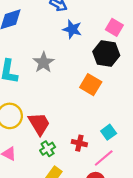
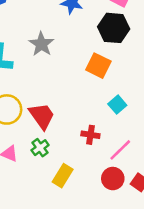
cyan square: (109, 132) -> (117, 105), moved
green cross: (48, 149) -> (40, 148), moved

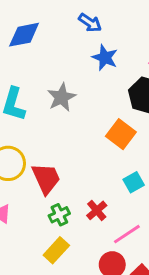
red cross: (90, 135) -> (97, 210), turned 30
green cross: (40, 148) -> (59, 215), moved

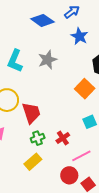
blue arrow: (90, 23) -> (72, 12), turned -77
blue diamond: (24, 35) -> (42, 20), moved, turned 40

